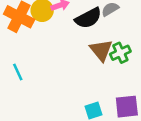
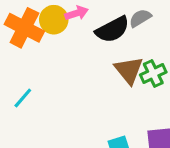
cyan line: (18, 72) -> (23, 98), turned 66

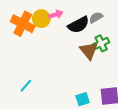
green cross: (153, 73) -> (101, 43), moved
cyan line: (23, 98) -> (26, 86), moved

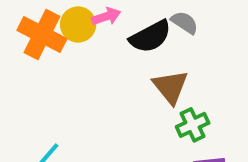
gray semicircle: (96, 18) -> (185, 22), turned 64
green cross: (101, 43) -> (193, 125), moved

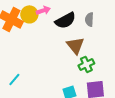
gray semicircle: (185, 22) -> (89, 19), moved, turned -120

